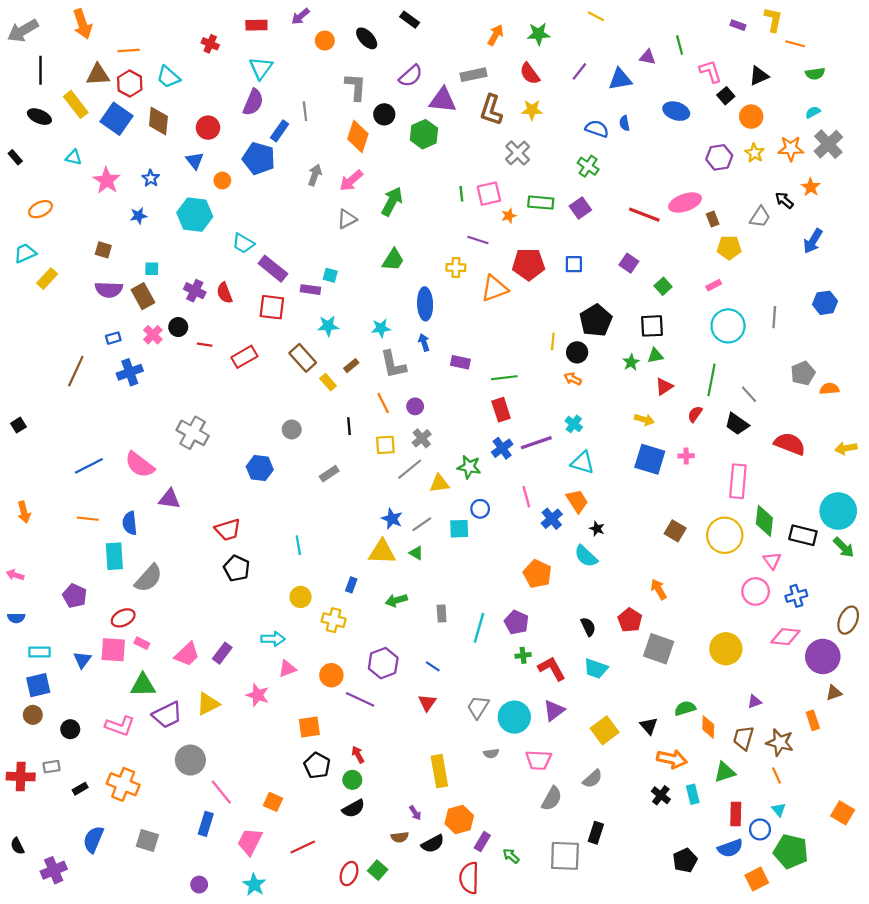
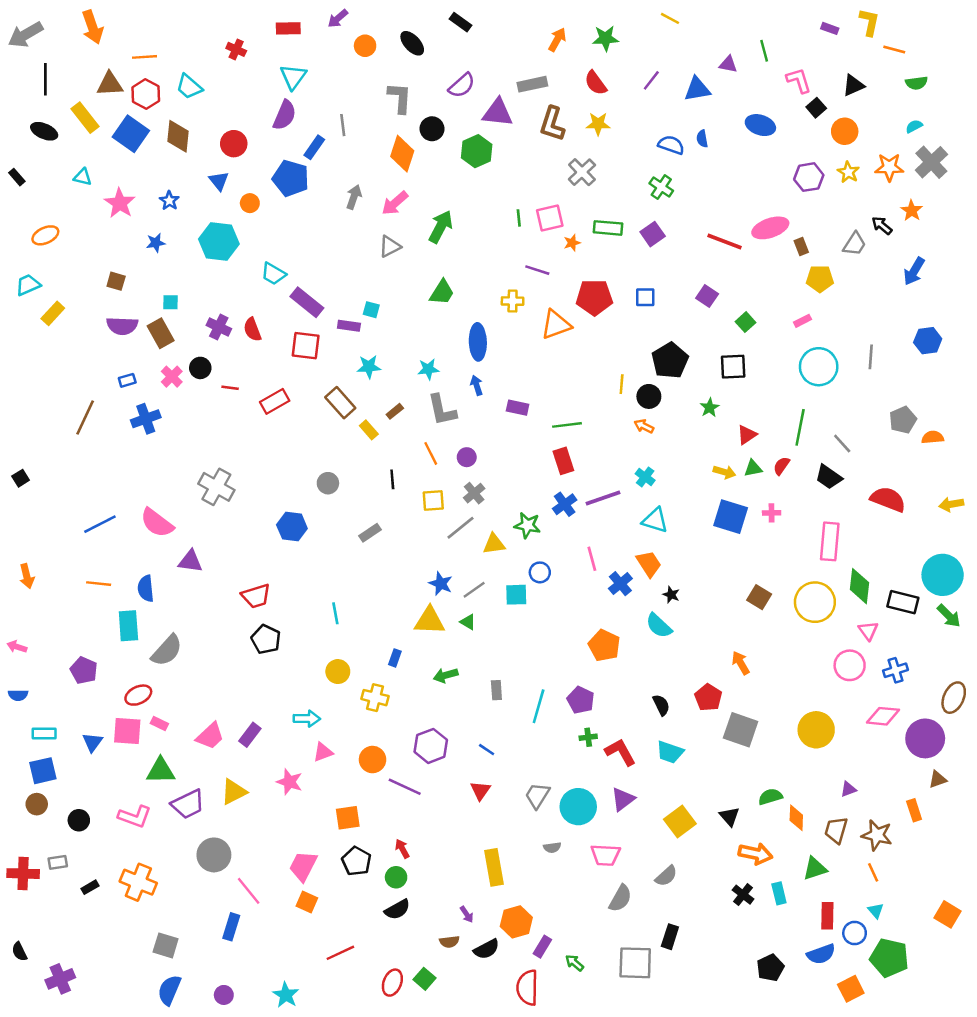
green triangle: (655, 356) -> (753, 468), moved
blue semicircle: (93, 839) -> (169, 990), moved
pink trapezoid: (250, 842) -> (303, 866), moved

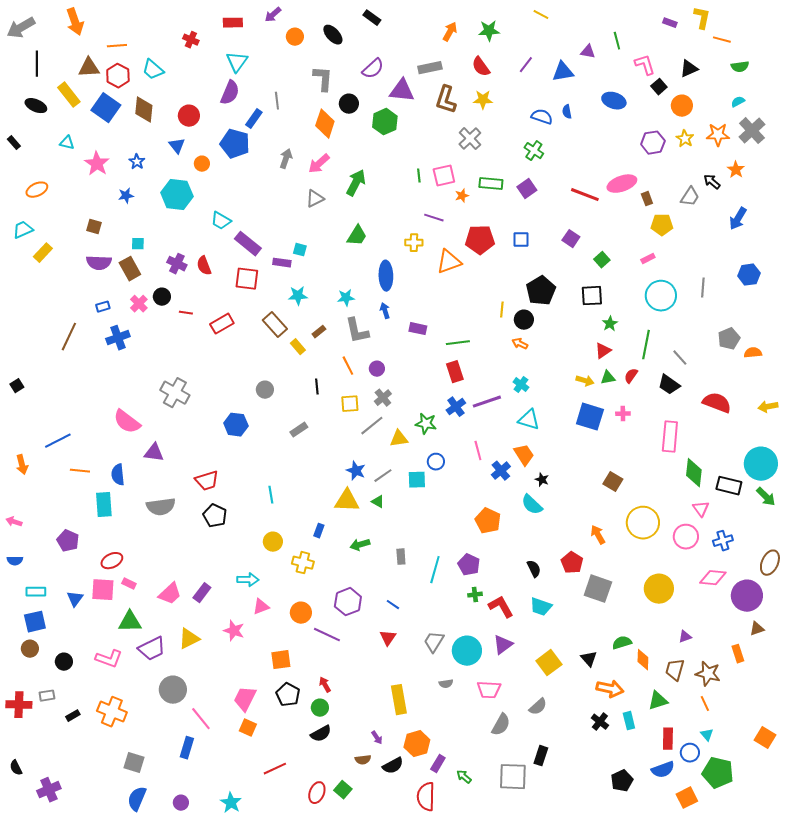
green star: (710, 408) -> (610, 324), moved
blue line: (100, 524) -> (58, 441), moved
yellow circle: (815, 602) -> (643, 523), moved
gray semicircle: (167, 650) -> (161, 507), moved, turned 40

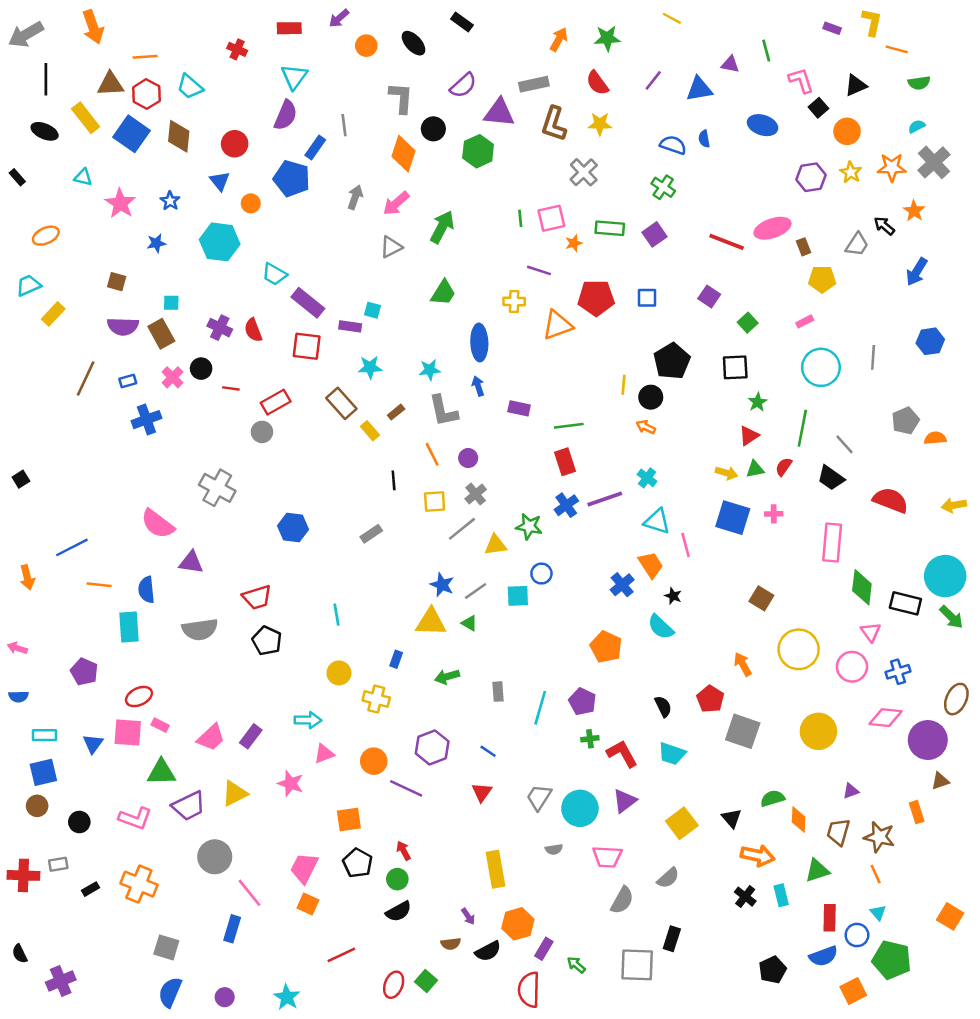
brown line: (69, 337) -> (86, 379), moved
gray circle: (265, 390) -> (262, 432), moved
pink line: (478, 451) -> (686, 545), moved

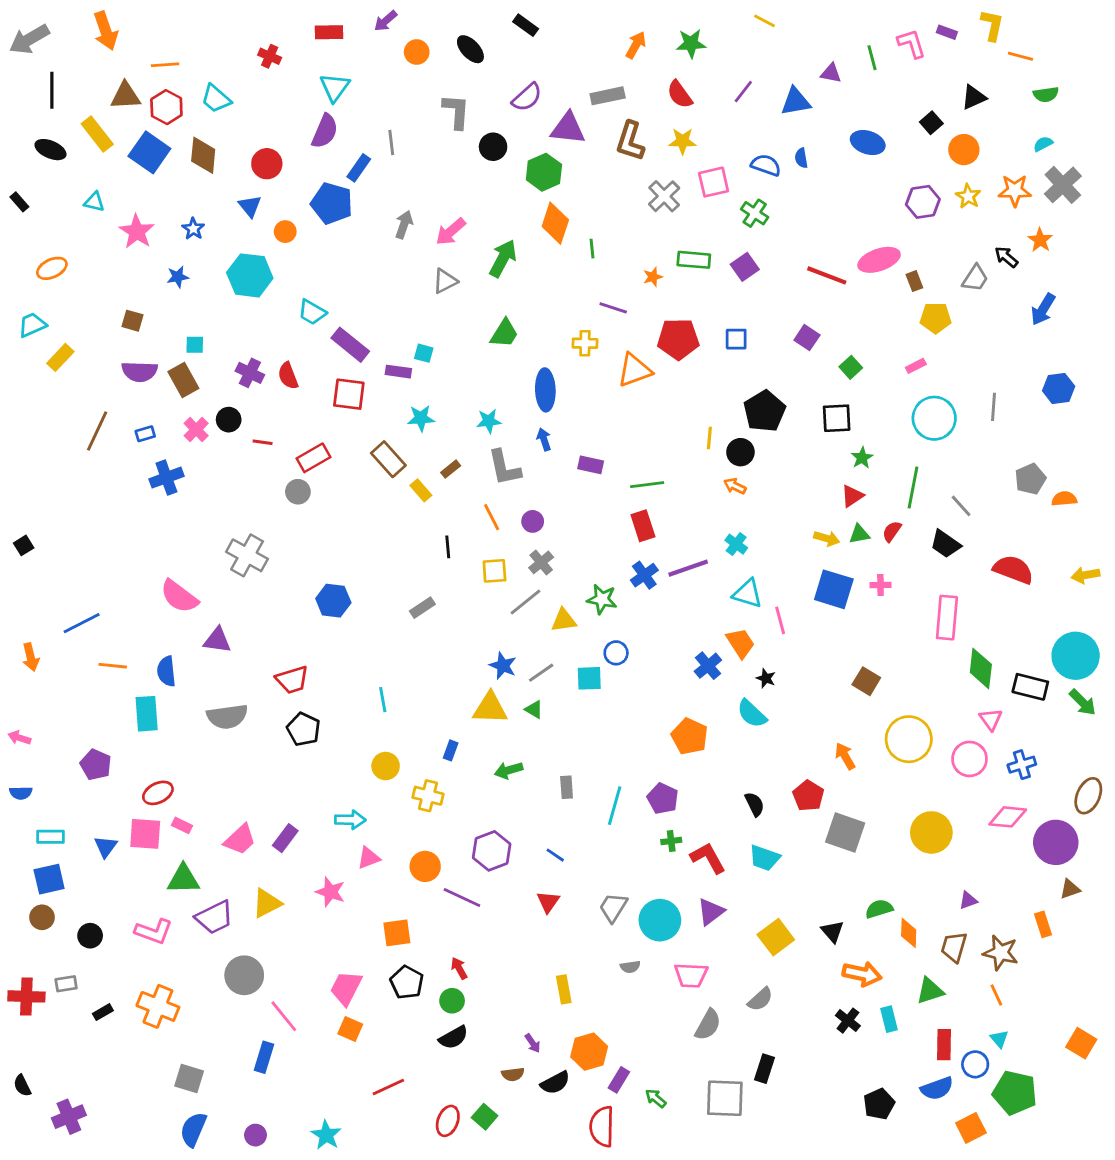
pink L-shape: (801, 80) -> (912, 44), moved
orange diamond: (404, 154) -> (555, 223), moved
pink square: (551, 218) -> (714, 182), moved
yellow rectangle: (495, 869) -> (564, 989), size x0.7

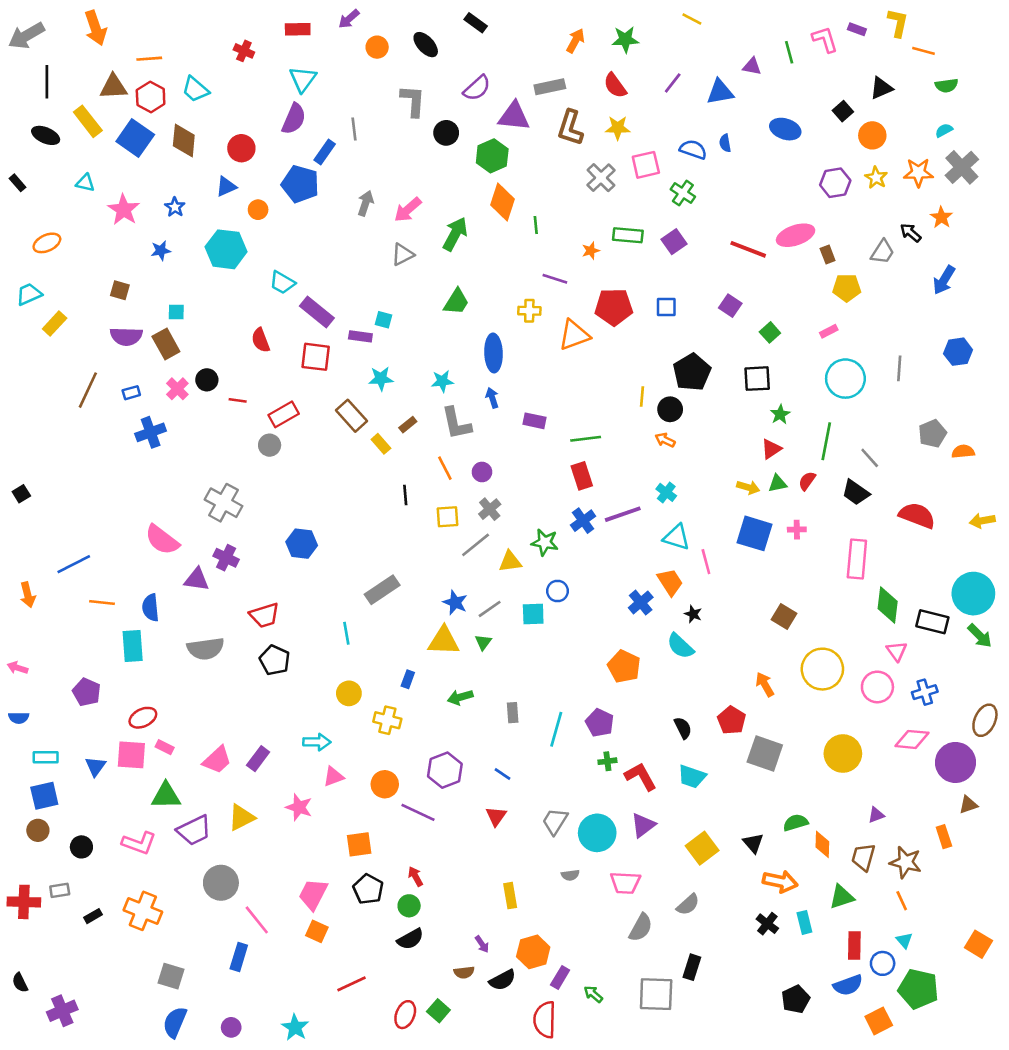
blue triangle: (250, 206) -> (226, 187), turned 45
purple cross: (250, 373) -> (226, 558), moved
gray rectangle: (422, 608) -> (382, 590), moved, size x1.5
green triangle: (534, 709) -> (483, 642), turned 36

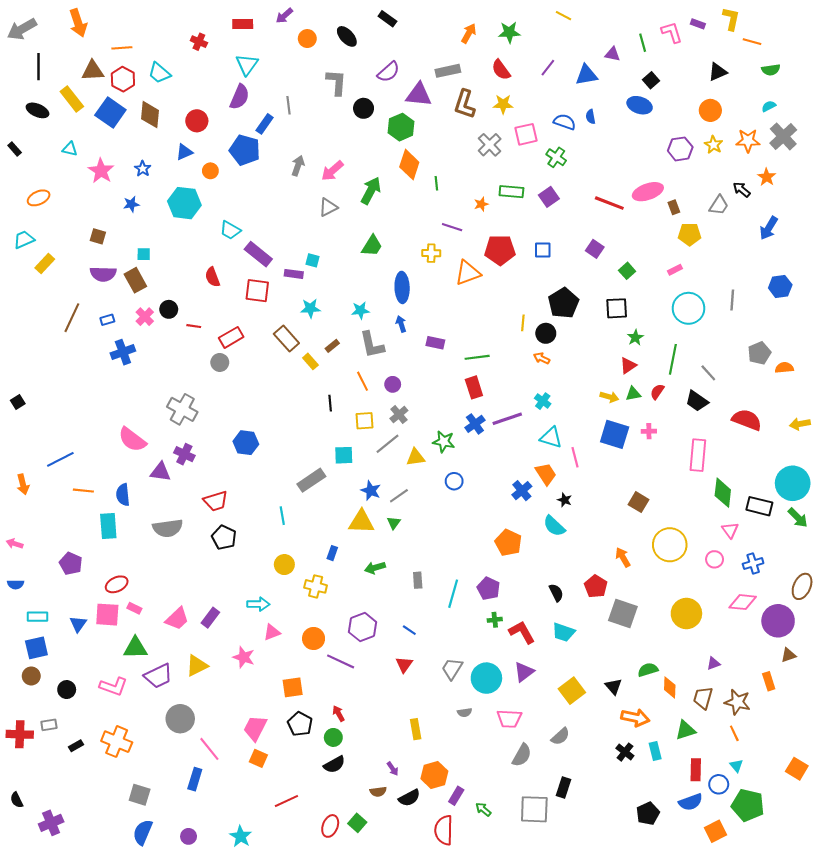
black square: (843, 111) -> (651, 80), moved
cyan square: (533, 614) -> (344, 455), moved
pink circle: (877, 687) -> (715, 559), size x0.7

